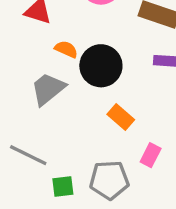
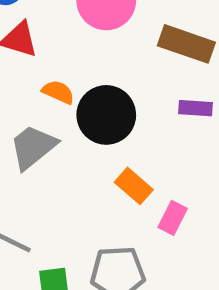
pink rectangle: (151, 155) -> (173, 218), moved

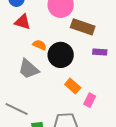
brown rectangle: (186, 44) -> (83, 27), moved
gray trapezoid: (33, 147) -> (29, 69), turned -100

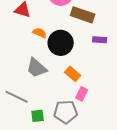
gray trapezoid: (29, 69) -> (37, 68), moved
pink rectangle: (90, 100) -> (82, 94), moved

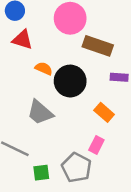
orange rectangle: (73, 74) -> (104, 112), moved
gray pentagon: (66, 112) -> (76, 168), turned 30

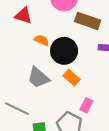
orange rectangle: (104, 112) -> (72, 78), moved

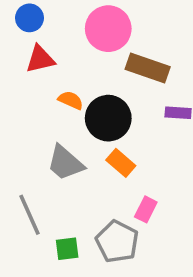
red triangle: (23, 16) -> (40, 59), turned -30
gray line: (17, 109) -> (29, 215), turned 40

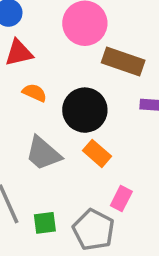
orange semicircle: (71, 100) -> (35, 93), moved
green square: (67, 249) -> (45, 223), moved

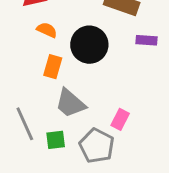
gray trapezoid: (43, 153) -> (70, 103), moved
orange rectangle: (97, 153) -> (53, 67), moved, turned 65

